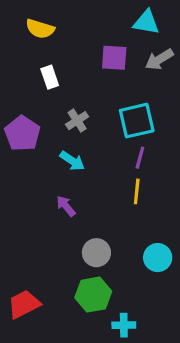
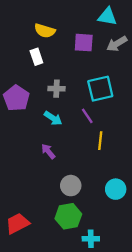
yellow semicircle: (40, 29) -> (45, 31), moved
gray cross: (77, 121) -> (57, 89), turned 35
purple line: (140, 158) -> (87, 116), moved, turned -49

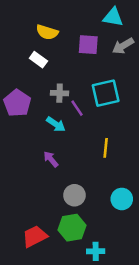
white rectangle: (36, 57) -> (38, 60), turned -35
purple line: (87, 116) -> (77, 108), moved
red trapezoid: (18, 223) -> (35, 236), moved

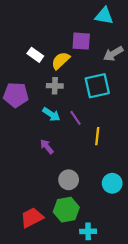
yellow semicircle: (47, 32) -> (61, 61), moved, turned 120
gray arrow: (123, 46) -> (113, 54), moved
purple pentagon: (17, 103) -> (16, 95), turned -30
purple line: (77, 108) -> (75, 118), moved

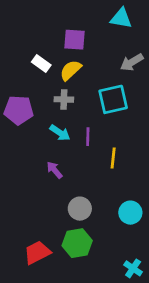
purple square: (81, 41) -> (74, 40), moved
purple line: (75, 118) -> (88, 137), turned 35
cyan cross: (88, 231) -> (133, 268), moved, turned 35

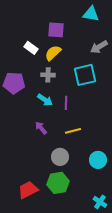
yellow line: (113, 158) -> (73, 131), moved, turned 70

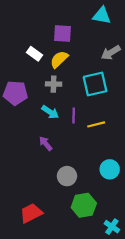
yellow line: (73, 131) -> (96, 124), moved
cyan circle: (98, 160) -> (110, 169), moved
green hexagon: (58, 183) -> (84, 205), moved

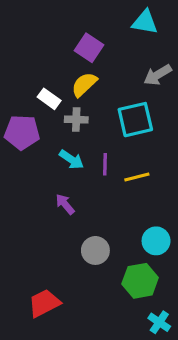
purple square: (62, 34) -> (89, 48), turned 30
white rectangle: (34, 54) -> (49, 99), moved
green hexagon: (84, 205) -> (140, 281), moved

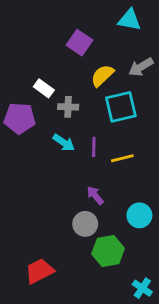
yellow semicircle: (84, 84) -> (102, 76), moved
purple arrow: (65, 204) -> (95, 195), moved
green hexagon: (140, 281) -> (108, 251), moved

